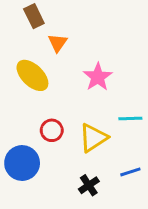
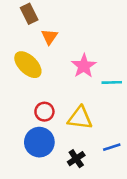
cyan line: (130, 118) -> (112, 82), moved
yellow triangle: (93, 138) -> (80, 118), turned 40
blue circle: (22, 163) -> (39, 142), moved

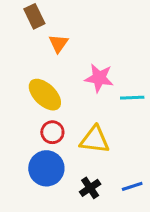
yellow ellipse: (28, 65) -> (45, 95), moved
pink star: (84, 66) -> (99, 78), turned -30
blue line: (112, 147) -> (132, 186), moved

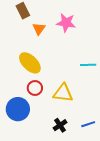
pink star: (99, 78) -> (66, 23), moved
blue circle: (46, 168) -> (18, 109), moved

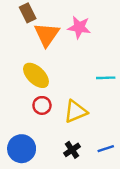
orange triangle: (39, 29) -> (47, 35), size x1.6
yellow triangle: (63, 93) -> (76, 111), turned -30
blue circle: (18, 109) -> (22, 149), moved

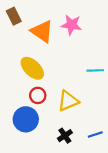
brown rectangle: (28, 13) -> (14, 16), moved
orange triangle: (47, 35) -> (42, 31), turned -30
blue circle: (22, 149) -> (26, 119), moved

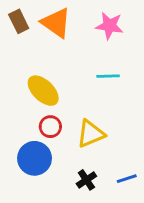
pink star: (71, 25) -> (109, 26), moved
orange triangle: (42, 31) -> (56, 23), moved
cyan line: (95, 70) -> (108, 76), moved

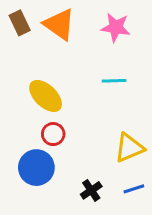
yellow triangle: (91, 134) -> (129, 148), moved

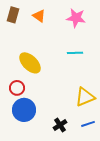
brown rectangle: (20, 23) -> (13, 15), turned 42
orange triangle: (59, 24) -> (39, 16), size x0.6
red circle: (53, 134) -> (17, 88), moved

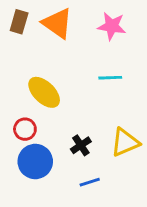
orange triangle: (39, 16) -> (57, 23), size x1.6
blue line: (88, 124) -> (90, 182), moved
black cross: (60, 125) -> (81, 145), moved

